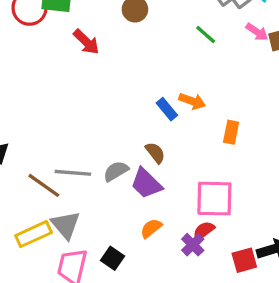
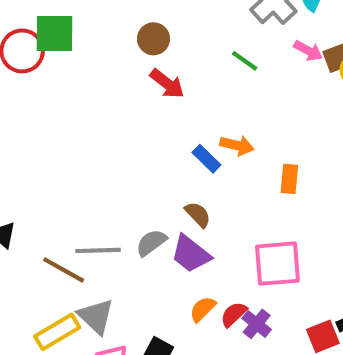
red arrow: (86, 42) -> (167, 84), moved
red semicircle: (204, 231) -> (234, 314), moved

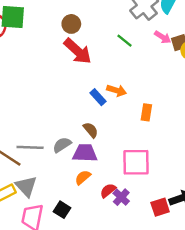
red arrow: (167, 84) -> (78, 51), size x1.4
purple trapezoid: (191, 254) -> (85, 153), turned 140
orange semicircle: (203, 309) -> (83, 177), moved

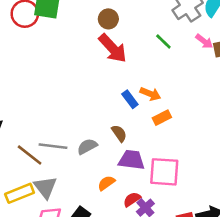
orange rectangle: (146, 112) -> (162, 118), moved, turned 49
purple trapezoid: (85, 153) -> (132, 160), moved

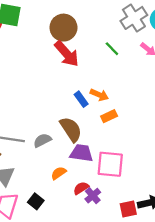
brown circle: (108, 19) -> (63, 28), size x1.5
brown semicircle: (119, 133) -> (71, 129), size x1.6

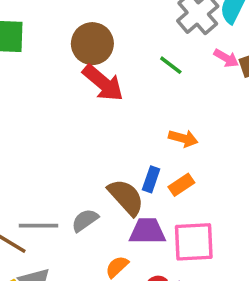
orange arrow: (99, 95) -> (183, 138), moved
blue rectangle: (81, 99) -> (151, 179), moved, turned 63
orange rectangle: (109, 116) -> (181, 185), moved

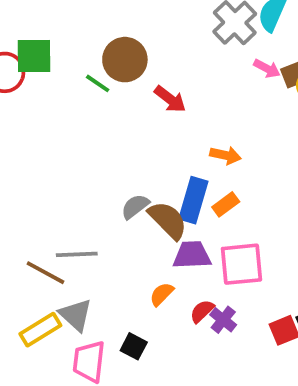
green line: (171, 65) -> (98, 83), moved
red arrow: (103, 83) -> (170, 99), moved, size x0.7
blue rectangle: (151, 179) -> (193, 200), size x1.6
gray semicircle: (85, 220) -> (135, 206), moved

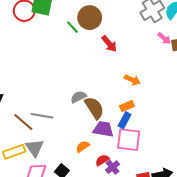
blue rectangle: (193, 200) -> (125, 120), moved, size x0.7

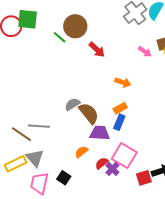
pink arrow: (164, 38) -> (145, 52), moved
pink square: (129, 140) -> (124, 156), moved, turned 30

